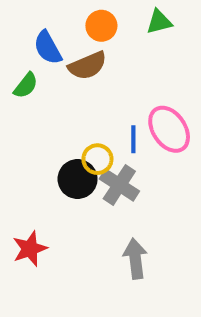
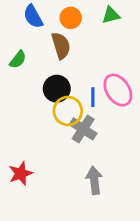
blue semicircle: (48, 48) -> (33, 16), moved
brown semicircle: (87, 66) -> (61, 46), turned -84
yellow circle: (97, 159) -> (68, 111), size x1.4
black circle: (78, 179) -> (57, 89), moved

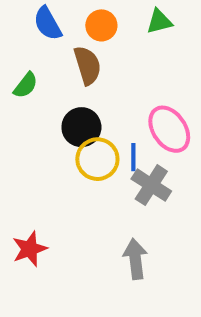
blue line: (93, 97) -> (133, 157), moved
gray cross: (83, 129) -> (151, 185), moved

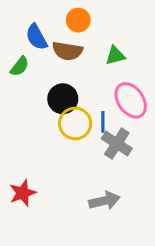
green triangle: (159, 21) -> (115, 56), moved
blue semicircle: (48, 23) -> (37, 37), moved
brown semicircle: (87, 65) -> (67, 51), turned 116
gray arrow: (135, 259) -> (104, 201), turned 84

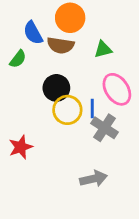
orange circle: (78, 20) -> (70, 18), size x1.4
red star: (23, 193) -> (21, 147), moved

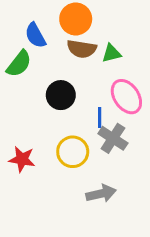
brown semicircle: (61, 45) -> (82, 49), moved
green semicircle: (18, 59) -> (19, 64), size x1.4
yellow circle: (67, 110) -> (73, 152), moved
red star: (21, 147) -> (22, 159), turned 30

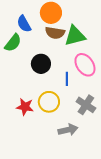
green triangle: (111, 53) -> (75, 36), size x1.6
gray cross: (113, 138) -> (86, 105), moved
red star: (22, 159) -> (25, 107), moved

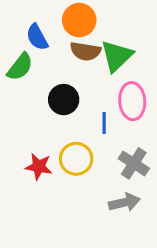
green triangle: (75, 36) -> (117, 56), turned -30
pink ellipse: (85, 65) -> (132, 101), turned 30
gray arrow: (68, 130) -> (124, 202), moved

